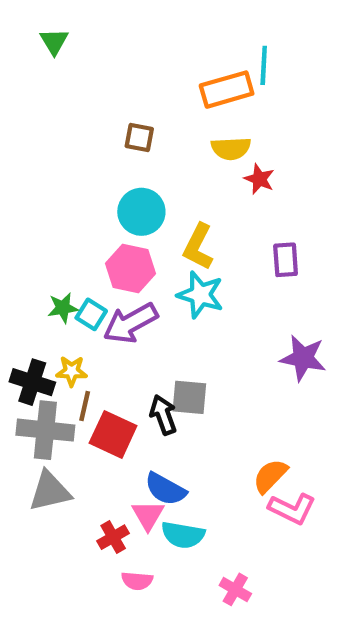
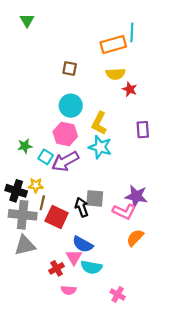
green star: (63, 308) -> (25, 146), moved
purple star: (303, 358) -> (136, 196), moved
pink L-shape: (292, 509) -> (124, 212), moved

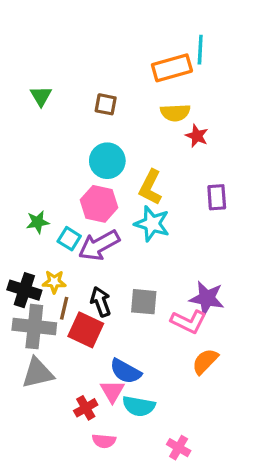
green triangle: (27, 20) -> (41, 96), moved
black arrow: (82, 207) -> (101, 302), moved

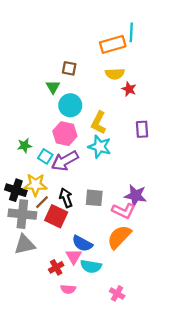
green triangle: (41, 96) -> (53, 87), moved
yellow star: (54, 282) -> (35, 185), size x1.5
brown line: (64, 308) -> (42, 202), turned 32
orange semicircle: (205, 361) -> (119, 237), moved, size x1.4

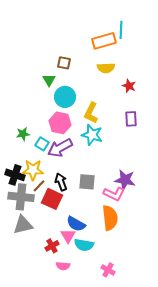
red star: (129, 89) -> (129, 86), moved
orange semicircle: (119, 237) -> (110, 218), turned 130

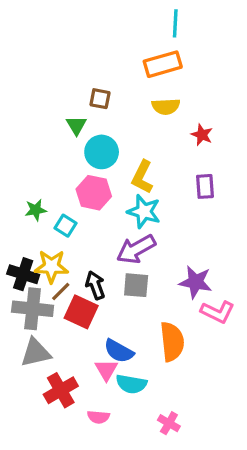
cyan line: (121, 30) -> (175, 23), moved
purple arrow: (60, 148) -> (136, 249), moved
pink L-shape: (114, 194) -> (218, 312), moved
red cross: (52, 246) -> (61, 390), moved, size x1.5

